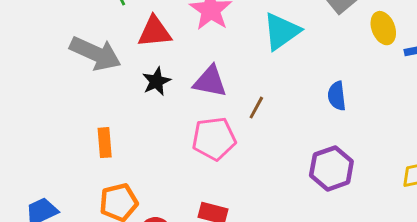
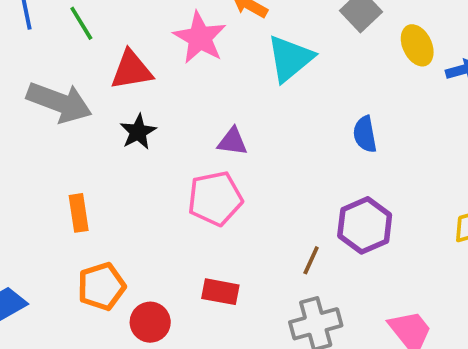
purple triangle: (210, 81) -> (233, 141), moved, size x0.7
brown line: (256, 108) -> (311, 260), moved

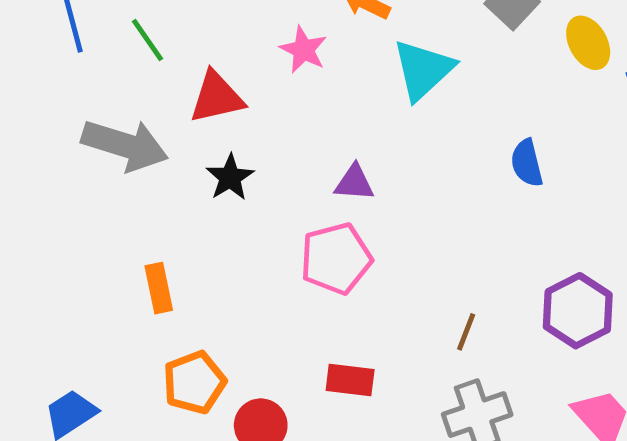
pink star: (200, 38) -> (303, 50), size x0.7
purple hexagon: (365, 225) -> (578, 311), moved

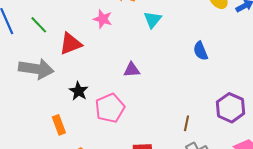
cyan triangle: (423, 70) -> (153, 20), size x0.7
black star: (230, 177) -> (79, 91), moved
pink pentagon: (336, 259) -> (110, 108), moved

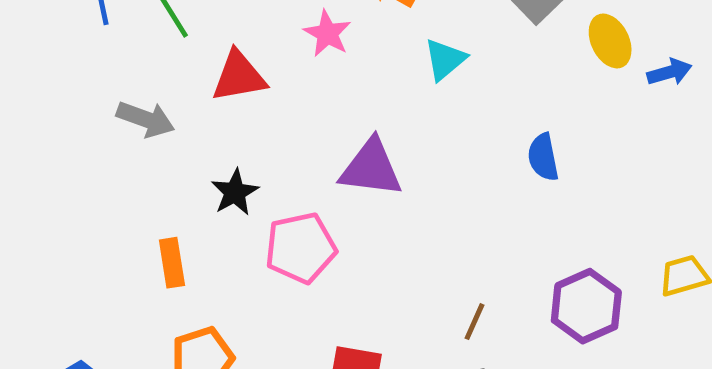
gray arrow: (36, 69) -> (146, 119), size x0.7
purple triangle: (132, 70) -> (371, 168), size x1.6

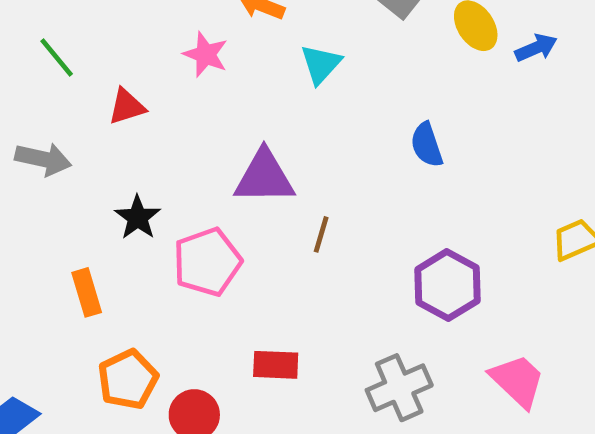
red triangle: (239, 76) -> (127, 107), size x0.7
purple hexagon: (586, 306) -> (447, 285), moved
brown line: (475, 322) -> (321, 234), moved

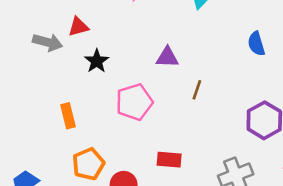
red triangle: (127, 107) -> (78, 27), moved
purple triangle: (264, 177) -> (167, 57), size x0.7
black star: (138, 217) -> (97, 61), moved

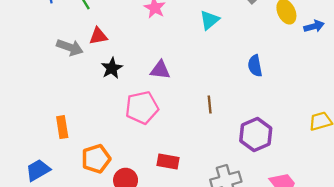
purple triangle: (167, 57) -> (160, 70), moved
brown line: (197, 90) -> (210, 105), moved, turned -30
orange rectangle: (68, 116) -> (62, 127), moved

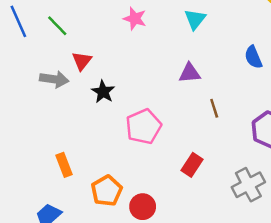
red triangle: (98, 36) -> (82, 61), turned -30
purple triangle: (160, 70) -> (190, 73), moved
red rectangle: (168, 162) -> (192, 165), moved, turned -55

